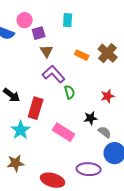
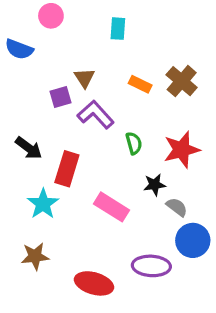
pink circle: (25, 20) -> (51, 16), moved
purple square: (39, 33) -> (61, 97), moved
green semicircle: (70, 92) -> (134, 143), moved
red star: (108, 96) -> (182, 150), size x1.6

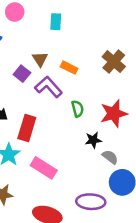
cyan rectangle: (118, 29) -> (56, 22), moved
orange rectangle: (140, 84) -> (69, 68), moved
purple square: (61, 97) -> (22, 74), turned -35
pink rectangle: (112, 207) -> (44, 168), moved

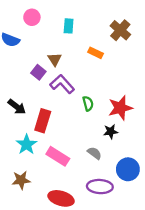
brown cross: (114, 62) -> (120, 30), moved
orange rectangle: (69, 68) -> (96, 53), moved
black star: (93, 140) -> (111, 132), moved
gray semicircle: (110, 157) -> (94, 153), moved

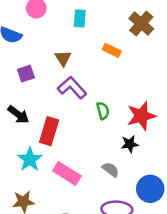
purple square: (38, 72) -> (26, 74), moved, turned 32

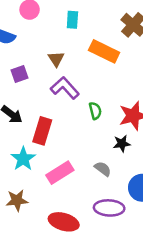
orange rectangle: (112, 50) -> (104, 51), size x1.6
pink rectangle: (67, 173) -> (60, 173), turned -64

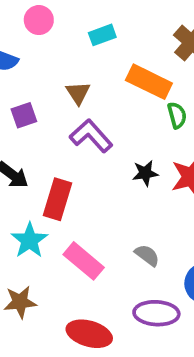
cyan rectangle: (72, 20) -> (102, 35), turned 66
green semicircle: (95, 111) -> (177, 115), moved
black star: (122, 144) -> (145, 173), moved
pink rectangle: (60, 173) -> (84, 261), turned 72

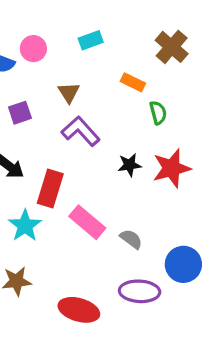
pink circle: (39, 20) -> (33, 49), moved
orange rectangle: (149, 82) -> (133, 82), size x0.6
pink rectangle: (84, 261) -> (87, 222), moved

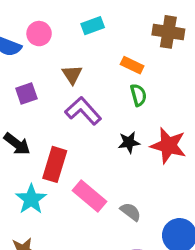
brown cross: (172, 47) -> (168, 32), turned -32
green semicircle: (158, 113) -> (138, 95), moved
red star: (172, 168) -> (168, 146), turned 30

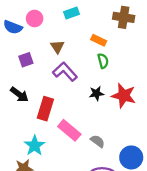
cyan star: (31, 199) -> (35, 146), moved

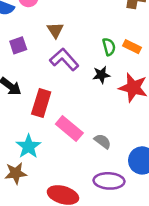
orange rectangle: (99, 40) -> (132, 47), moved
black star: (96, 93) -> (101, 75), moved

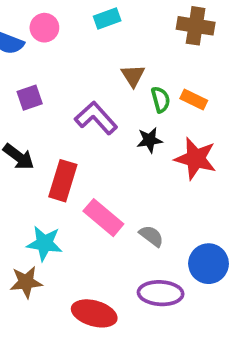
brown triangle: (55, 30) -> (133, 76), moved
cyan star: (28, 146) -> (44, 243), turned -30

